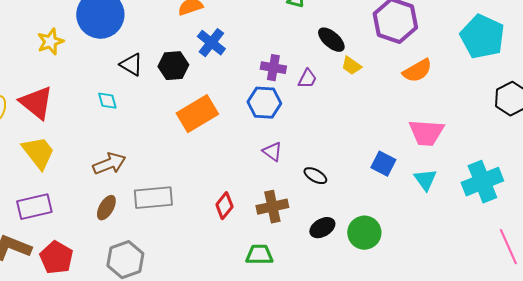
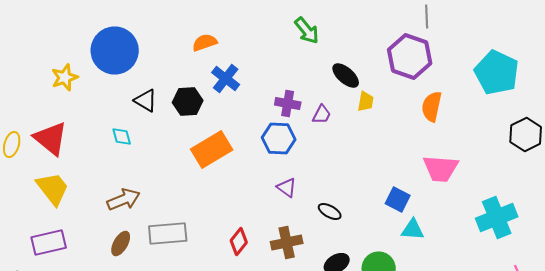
yellow trapezoid: (351, 66) -> (366, 102), turned -115
orange semicircle: (417, 71) -> (432, 106), turned 132
cyan triangle: (425, 180) -> (413, 230), moved, turned -50

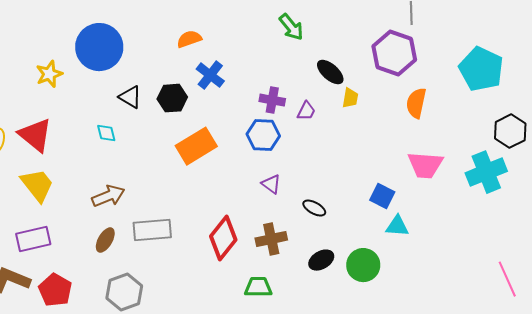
cyan cross: (497, 218) -> (486, 172), moved
red diamond: (239, 242) -> (223, 238), size x1.6

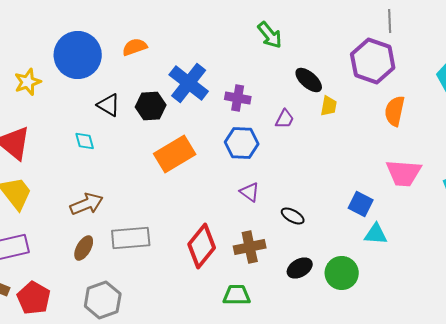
orange semicircle: (189, 39) -> (135, 47), moved
blue cross: (210, 75) -> (189, 83), size x1.4
purple cross: (272, 100) -> (238, 98), moved

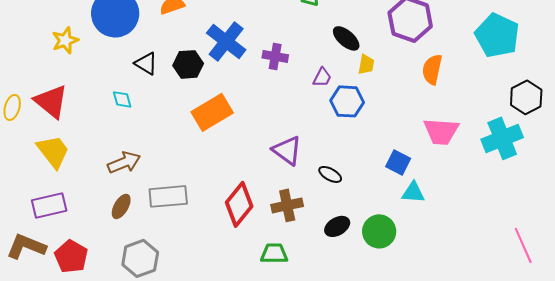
blue hexagon: (242, 143) -> (347, 101), moved
purple triangle: (250, 192) -> (287, 150), size x1.5

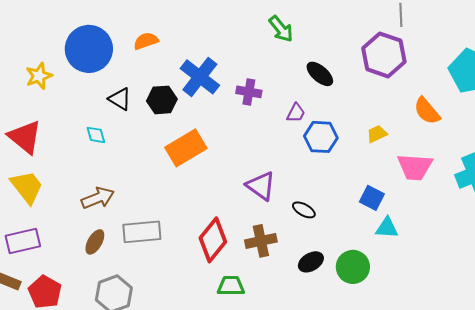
yellow trapezoid: (366, 64) -> (377, 134), moved, turned -125
orange semicircle: (432, 69) -> (427, 111), moved, turned -52
green trapezoid: (274, 253) -> (231, 286), moved

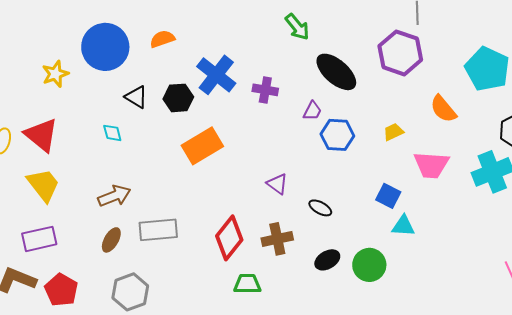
black ellipse: (320, 74) -> (336, 72), size x1.5
purple triangle: (261, 186) -> (277, 184), size x0.7

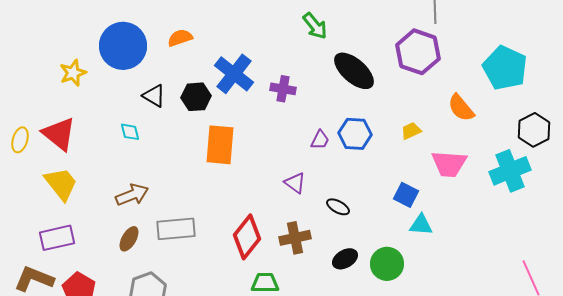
purple trapezoid: (312, 111) -> (320, 140), moved
orange rectangle: (202, 146) -> (220, 145), turned -54

